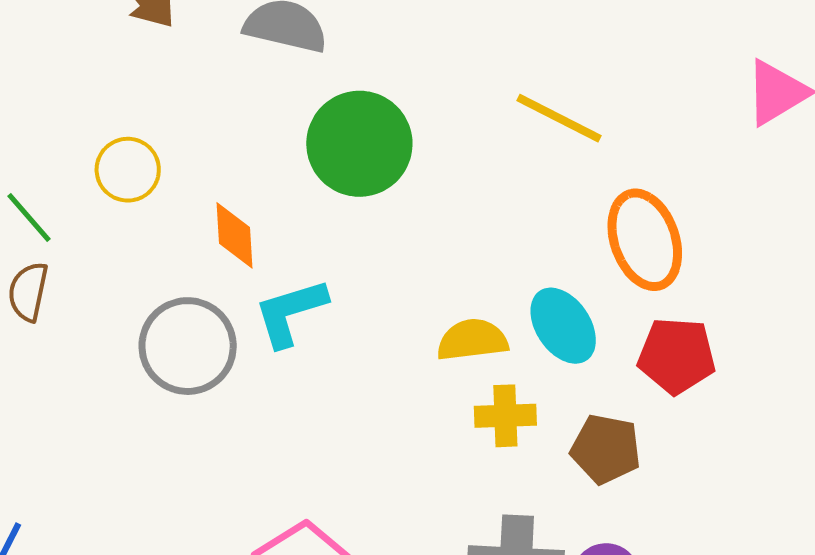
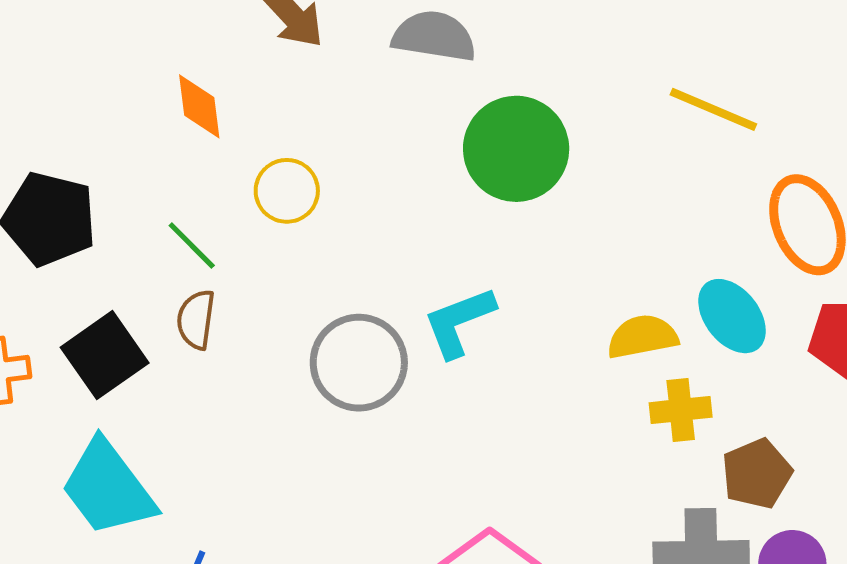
orange diamond: (234, 235) -> (199, 106), moved
brown pentagon: (606, 449) -> (757, 474), moved, turned -30

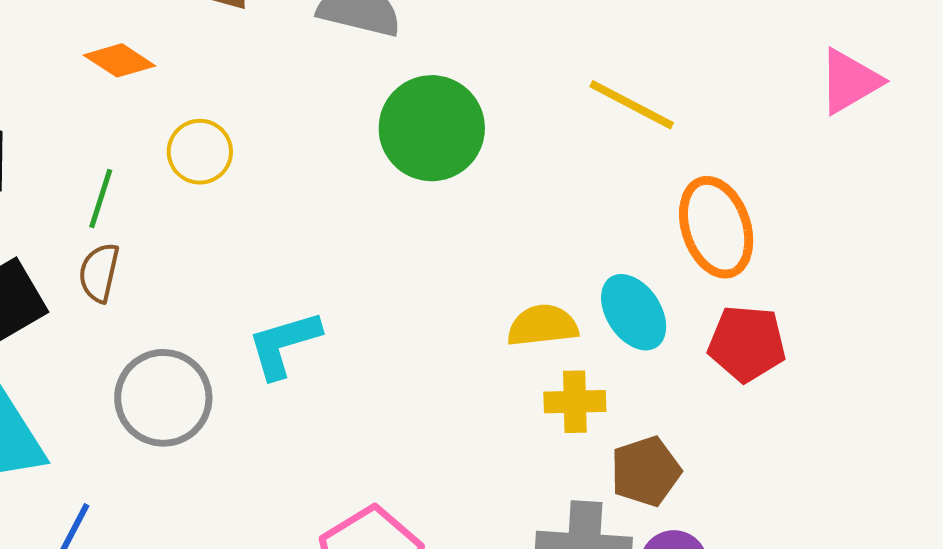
orange diamond: (199, 106) -> (119, 60), turned -54
green line: (192, 245) -> (101, 199), turned 58
cyan L-shape: (459, 322) -> (284, 344), moved
gray circle: (359, 363) -> (163, 398), moved

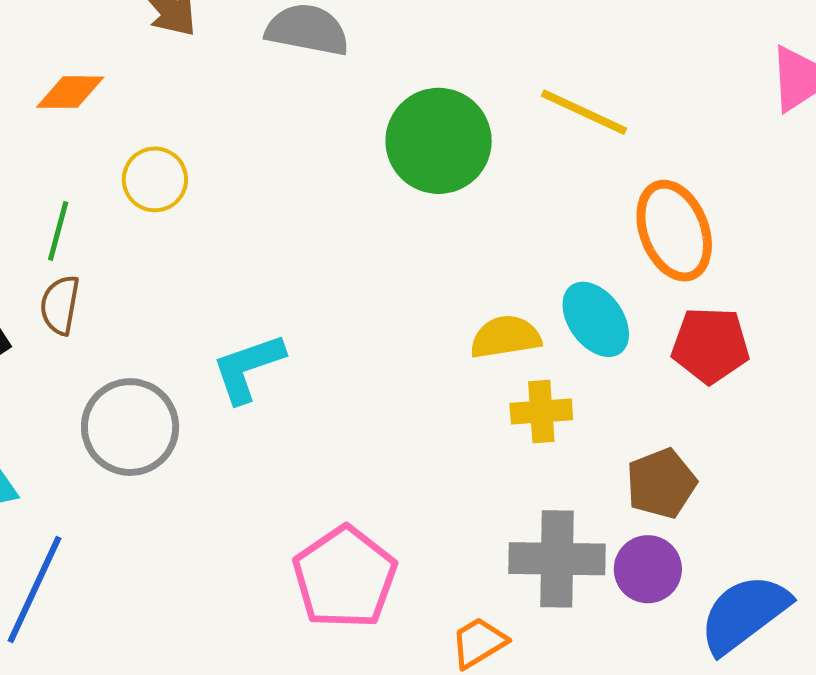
orange diamond: (119, 60) -> (70, 92), turned -30
green circle: (432, 128) -> (439, 141), moved
brown pentagon: (646, 471) -> (661, 483), moved

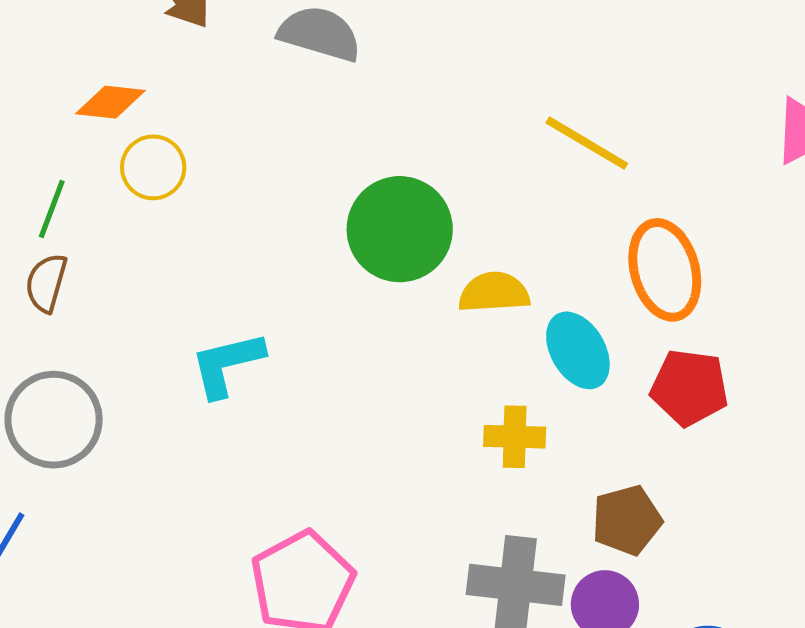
orange diamond: (70, 92) -> (110, 102), moved
green circle: (439, 141) -> (400, 229), moved
yellow semicircle: (505, 337) -> (494, 292), moved
gray circle: (130, 427) -> (54, 420), moved

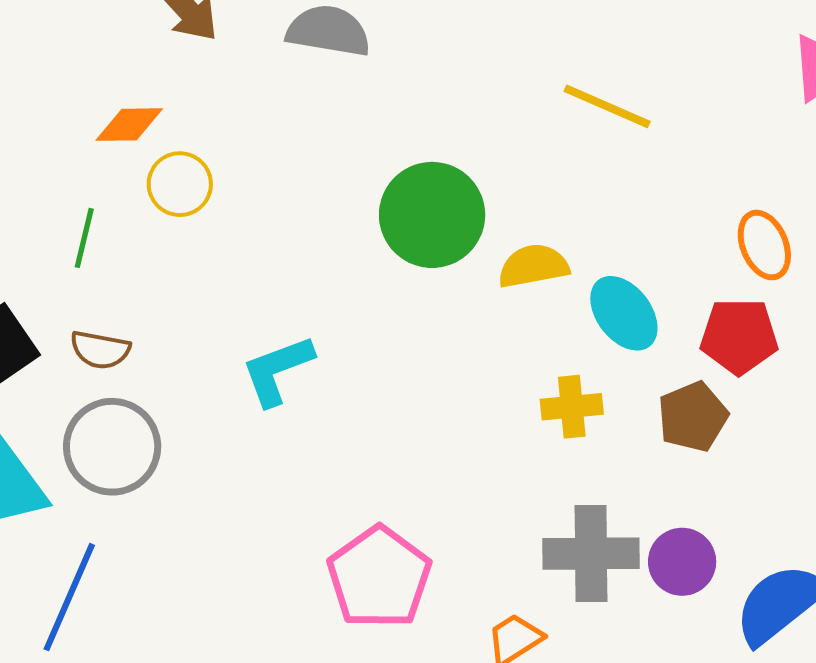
orange ellipse: (665, 270) -> (764, 245), moved, size x0.7
brown semicircle: (46, 283) -> (100, 350), moved, turned -88
brown pentagon: (627, 520) -> (693, 417), moved

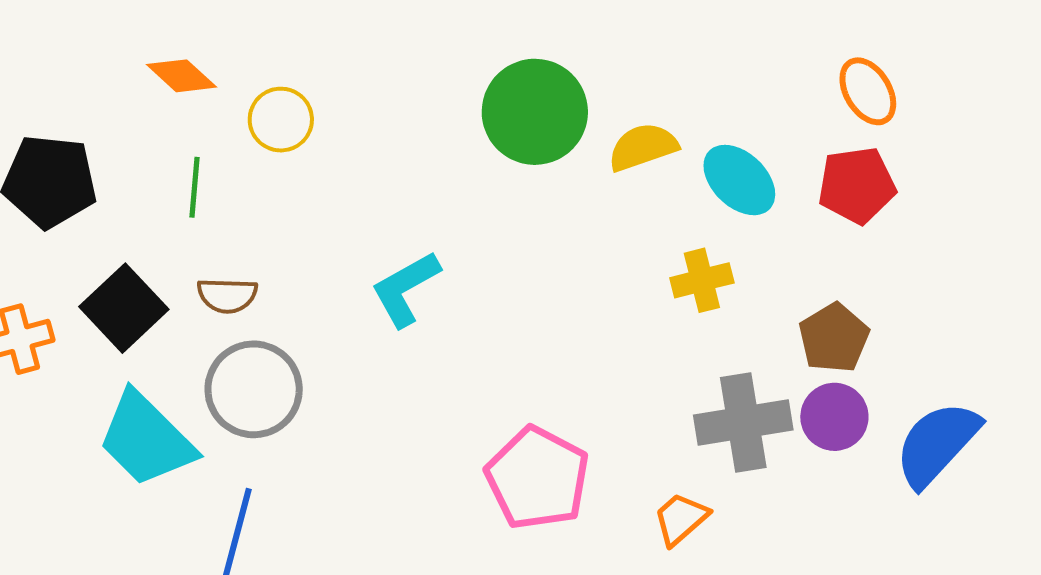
orange diamond: (129, 125) -> (182, 76), moved, turned 52
brown pentagon: (693, 417) -> (834, 338), moved

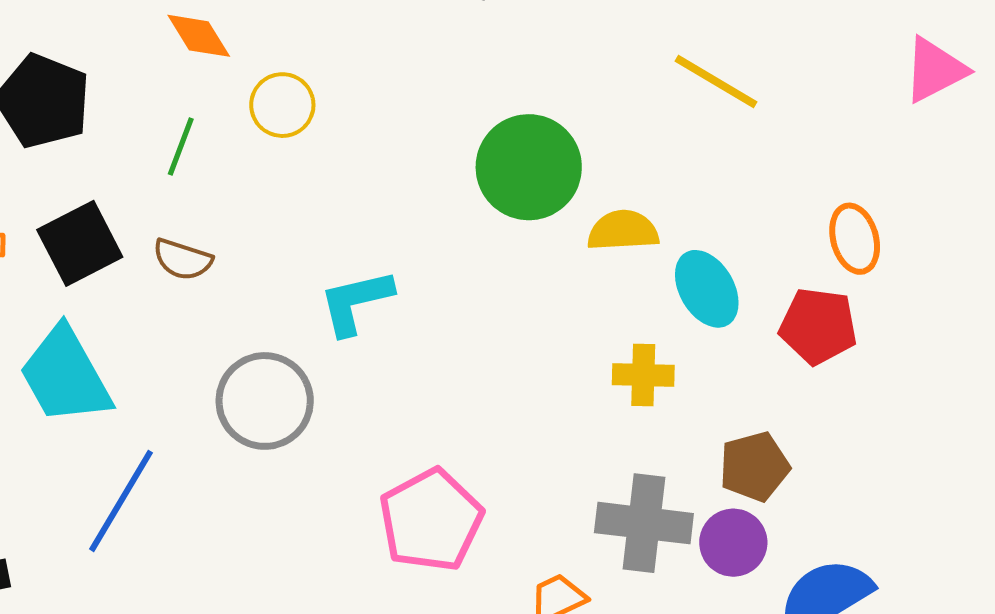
gray circle: (254, 389) -> (265, 401), moved

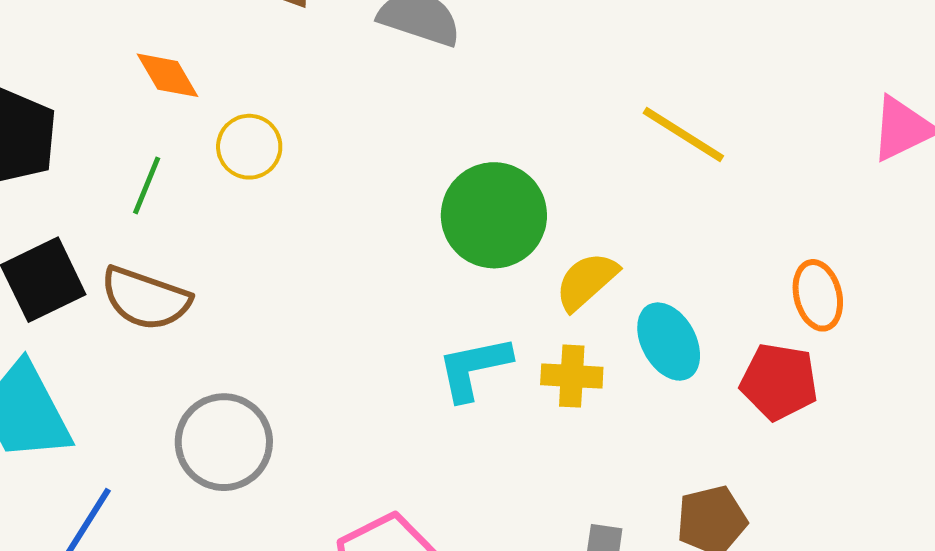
yellow semicircle: (623, 231) -> (586, 281), turned -40
brown semicircle: (183, 259) -> (145, 298), size x1.5
cyan L-shape: (356, 302) -> (474, 368), moved
yellow cross: (643, 375) -> (572, 376), moved

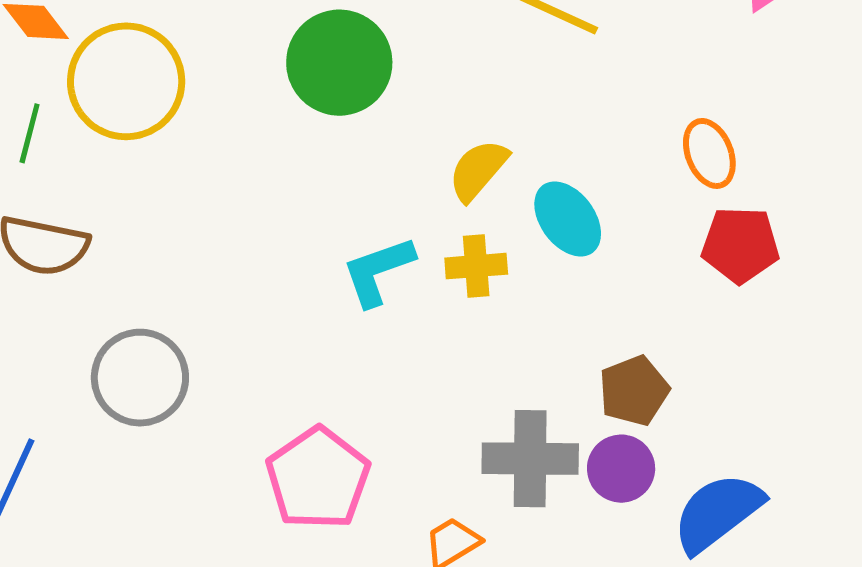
yellow circle: (249, 147) -> (126, 81), size x1.8
green circle: (494, 215) -> (339, 63), moved
red pentagon: (779, 382) -> (740, 245), moved

